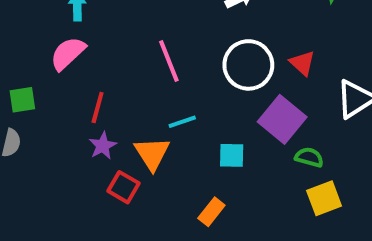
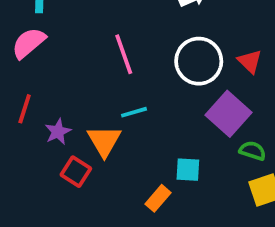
red line: (98, 107) -> (25, 109), moved
cyan square: (232, 155) -> (188, 170), moved

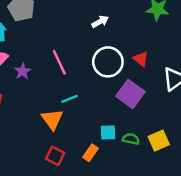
purple star: (58, 132) -> (23, 71), moved
green semicircle: (253, 151) -> (131, 139), moved
red square: (76, 172) -> (55, 156), moved

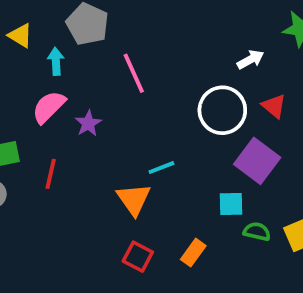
white arrow: (100, 22) -> (251, 60), moved
pink line: (59, 62) -> (134, 73), moved
cyan square: (108, 132) -> (231, 204), moved

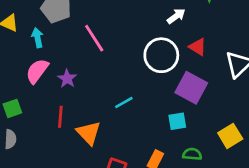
red line: (51, 174) -> (60, 117), moved
orange triangle: (134, 199) -> (89, 133), moved
green semicircle: (257, 232) -> (192, 154), moved

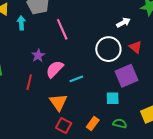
pink semicircle: (37, 71) -> (55, 69), moved
purple square: (191, 88) -> (126, 76), turned 30
orange triangle: (89, 133) -> (58, 102), moved

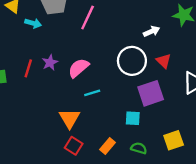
cyan arrow: (21, 23) -> (33, 23), turned 104
pink line: (62, 29) -> (88, 17), moved, turned 45
pink semicircle: (55, 69) -> (79, 68), moved
red line: (29, 82) -> (28, 68), moved

